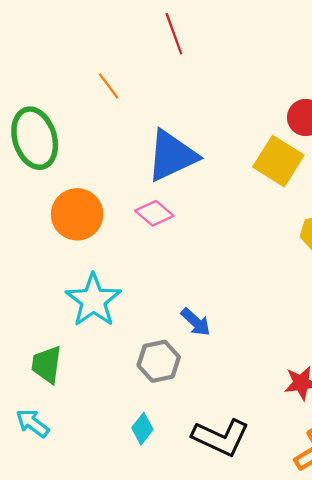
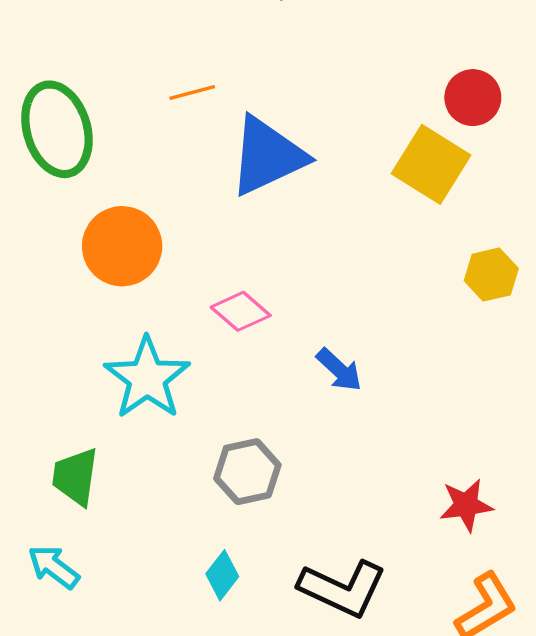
orange line: (109, 86) -> (192, 93), moved, turned -68
pink diamond: (154, 213) -> (241, 311), moved
blue arrow: (196, 322) -> (339, 370), moved

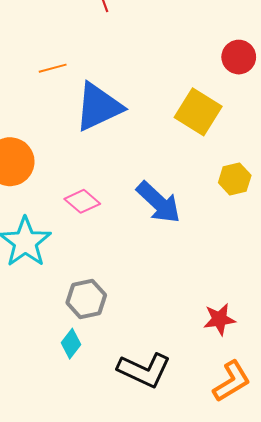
red circle: (473, 98) -> (239, 57), moved
blue arrow: (339, 370) -> (158, 202), moved, size x1.6
cyan diamond: (222, 575) -> (71, 344), moved

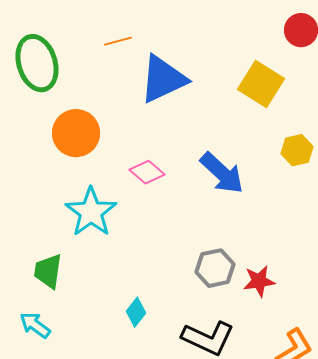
gray hexagon: (86, 299) -> (215, 268), moved
red star: (219, 319) -> (259, 281), moved

